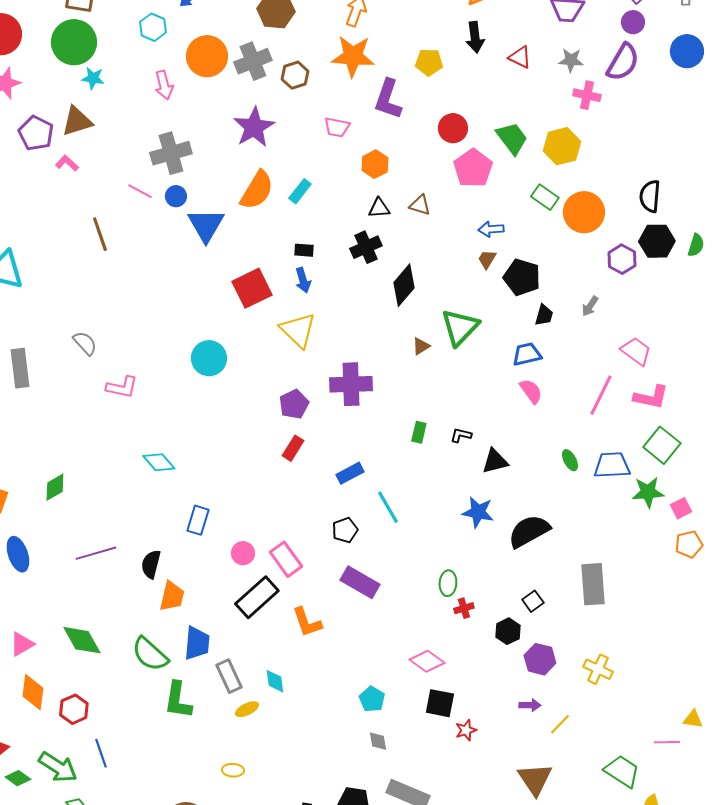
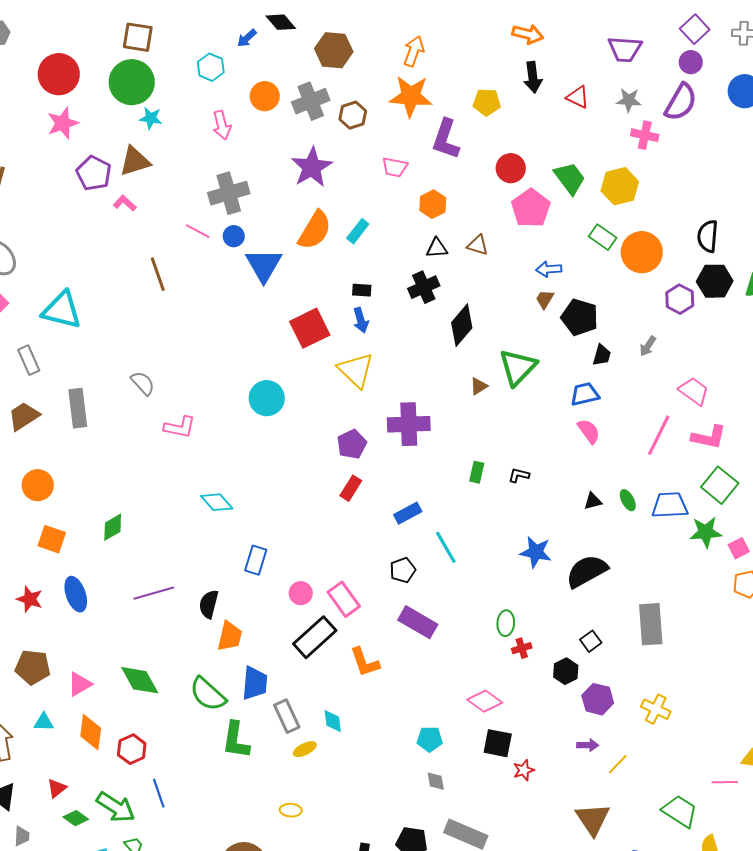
orange circle: (207, 56) -> (265, 96), size x0.7
black triangle: (495, 461) -> (593, 501), moved, size x0.7
cyan pentagon: (372, 699) -> (430, 739), turned -30

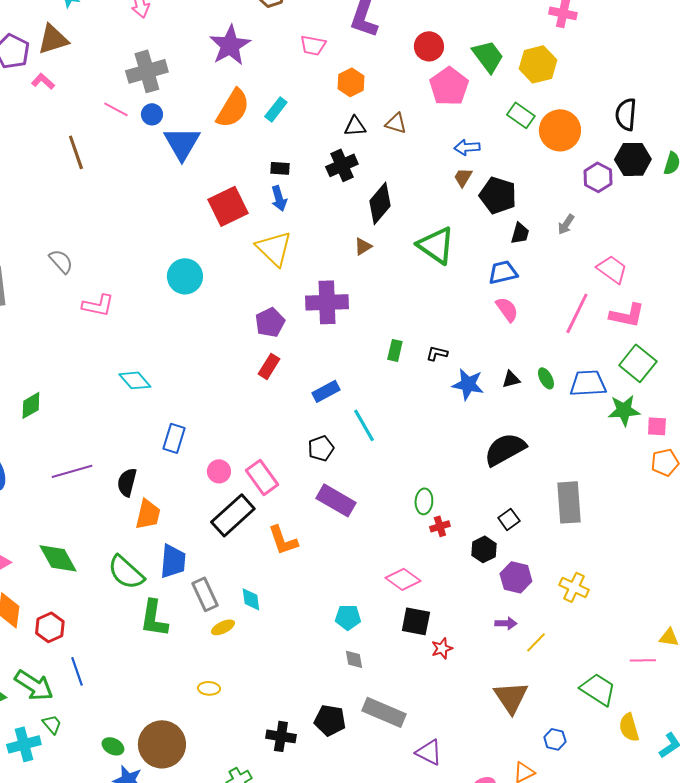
green triangle: (518, 367) -> (436, 245), turned -39
brown triangle: (479, 386) -> (363, 246), moved
pink square: (739, 548) -> (657, 426), turned 30
blue star: (536, 552) -> (468, 384), moved

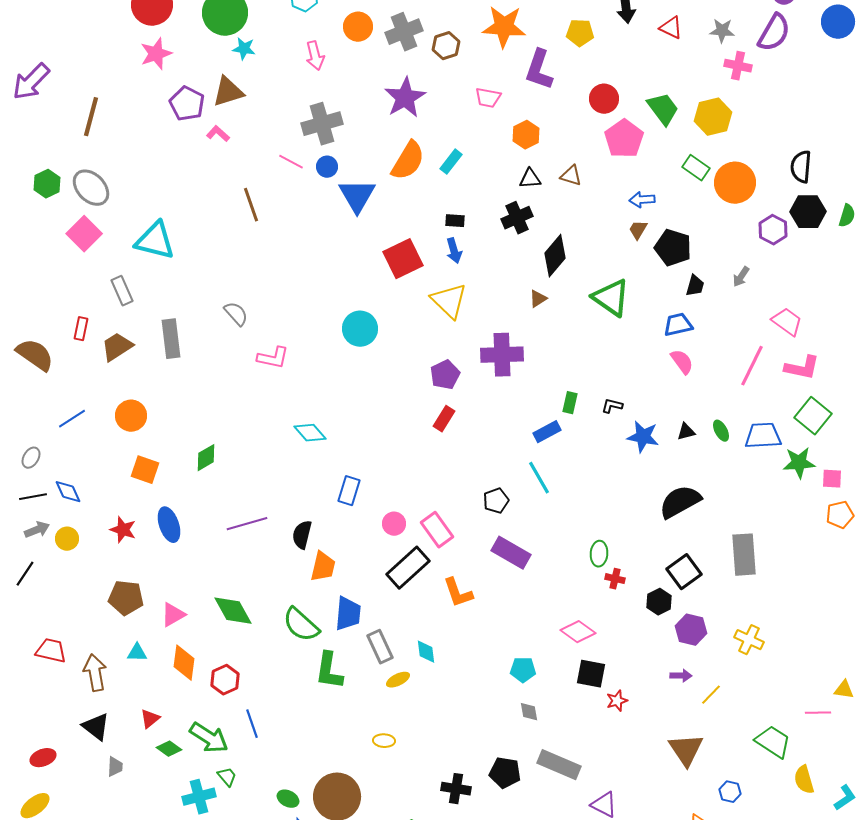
blue rectangle: (326, 391) -> (547, 432), moved
black square: (509, 519) -> (684, 572), size x1.6
red cross: (440, 526) -> (615, 579), turned 30

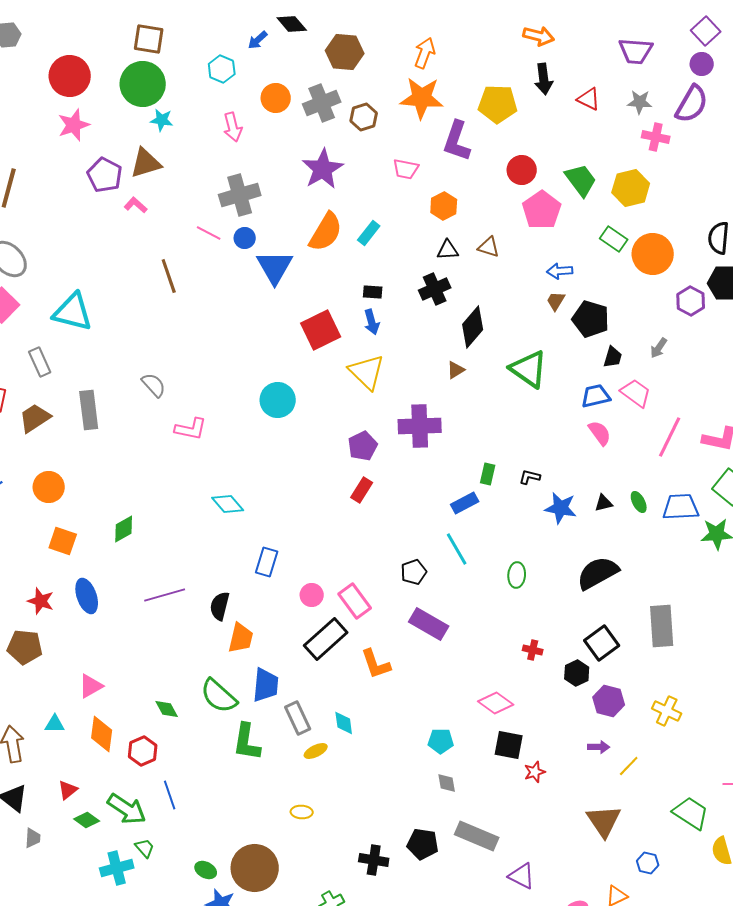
yellow pentagon: (580, 33) -> (498, 104), size x1.4
pink trapezoid: (787, 322) -> (636, 393), moved
green ellipse: (599, 554) -> (517, 575), moved
brown pentagon: (126, 598) -> (25, 647), moved
green diamond: (233, 611) -> (167, 709), moved, size x0.6

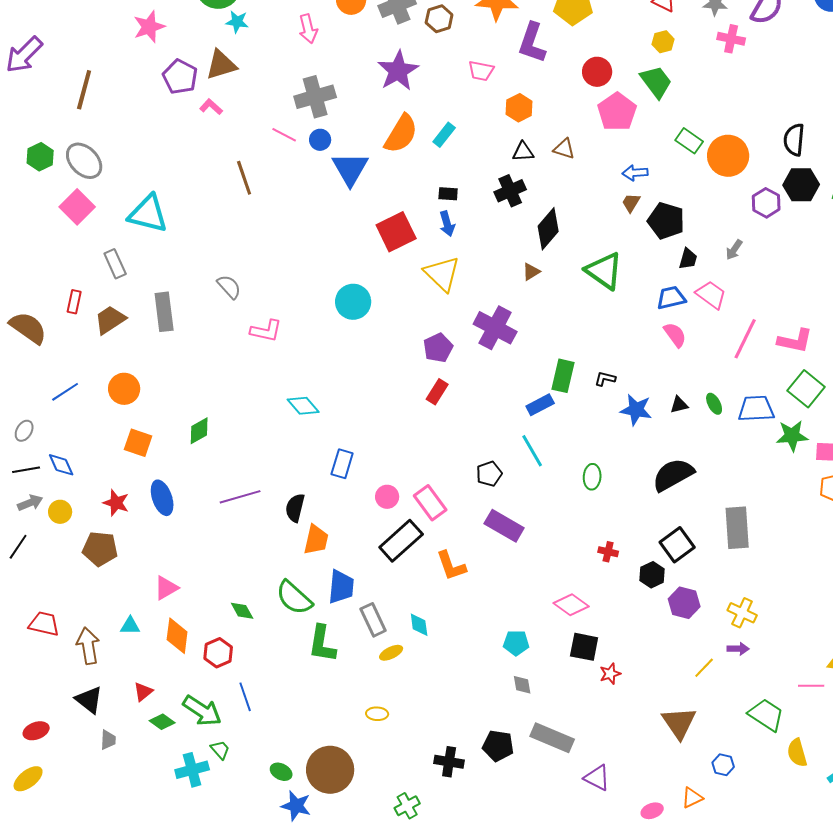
yellow hexagon: (631, 188) -> (663, 42), moved, size x0.6
purple cross: (420, 426) -> (495, 328), turned 30
green rectangle: (488, 474) -> (563, 376), size x1.5
purple arrow: (599, 747) -> (738, 649), moved

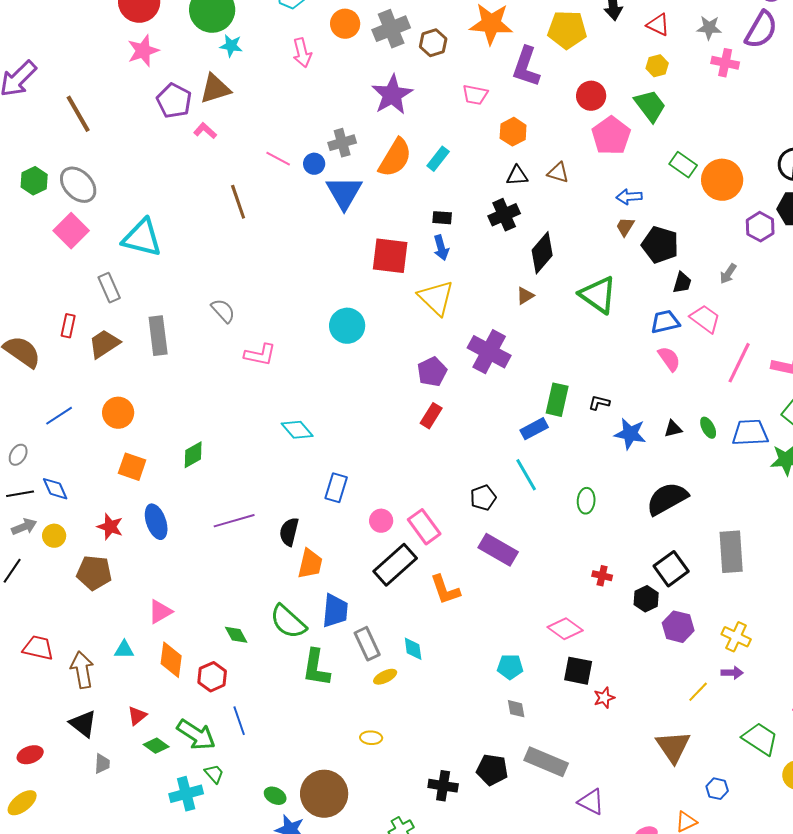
brown line: (84, 90) -> (78, 114), turned -45
gray cross: (315, 97) -> (342, 143), moved, size x0.7
red square: (396, 232) -> (390, 256), turned 33

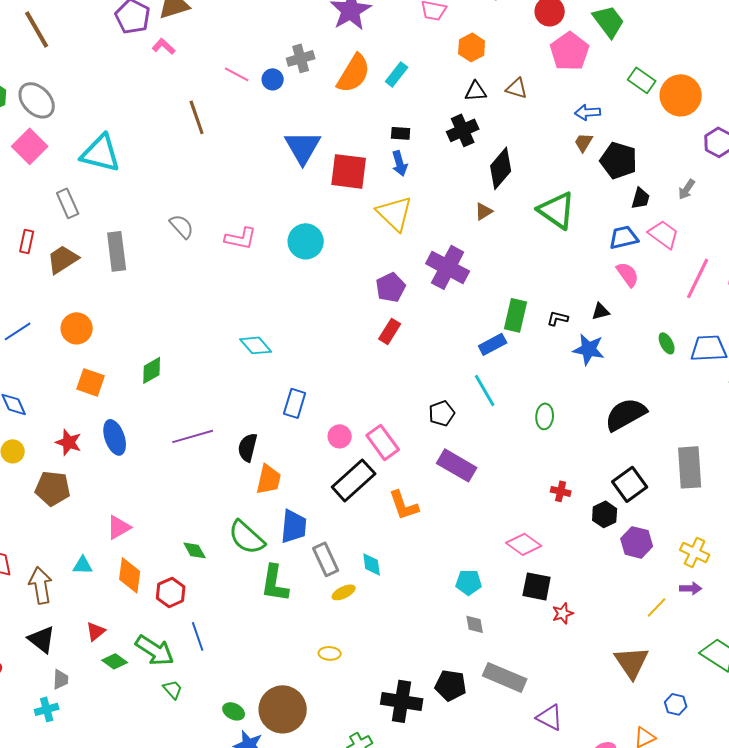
blue triangle: (344, 193) -> (303, 147), moved
pink L-shape: (260, 355) -> (241, 238), moved
black triangle: (673, 429) -> (601, 311), moved
black cross: (443, 786) -> (402, 701), size x1.4
cyan cross: (186, 794) -> (47, 709), moved, size x0.7

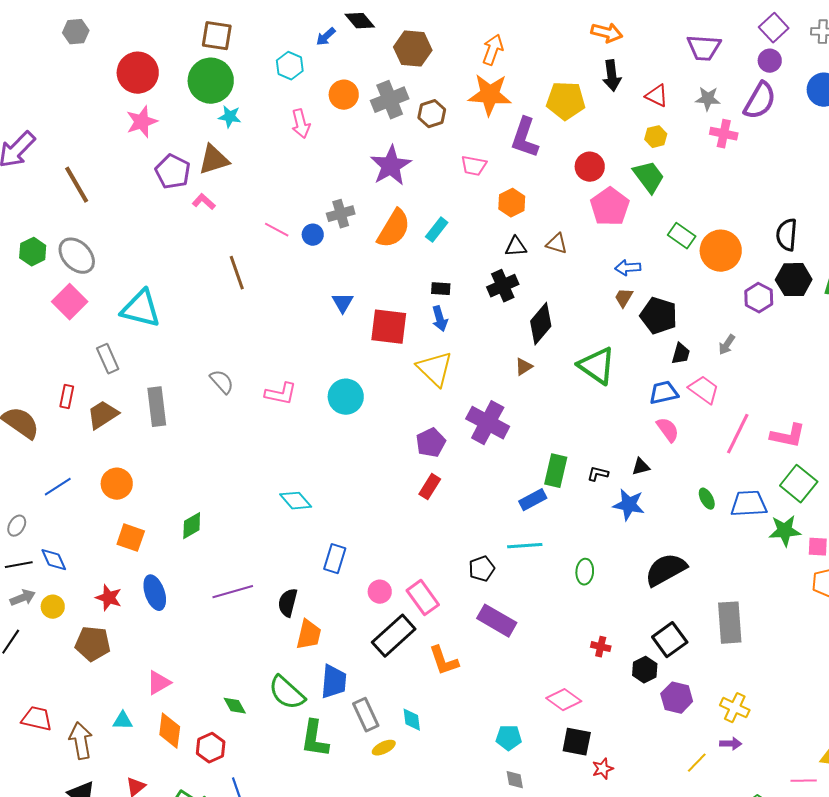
blue triangle: (303, 147) -> (343, 303), size x0.6
cyan line: (485, 390) -> (525, 546), turned -64

